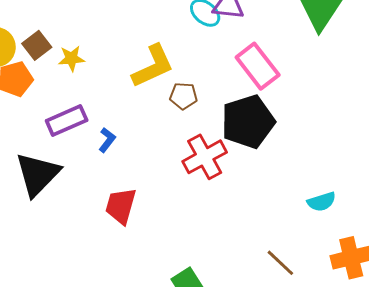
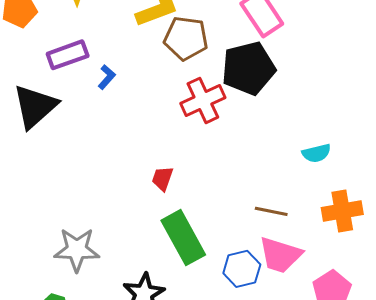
brown pentagon: (183, 96) -> (186, 38), size x1.6
red trapezoid: (121, 206) -> (162, 178), moved, size x0.7
brown line: (280, 263) -> (271, 211), turned -36

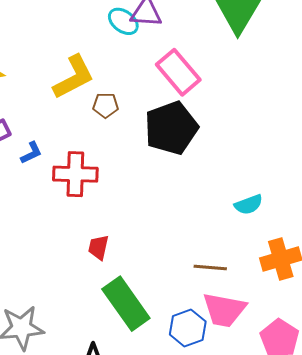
brown pentagon: (186, 38) -> (106, 105), size x0.6
blue L-shape: (107, 77) -> (31, 153), turned 30
red cross: (203, 100) -> (75, 174), moved, turned 33

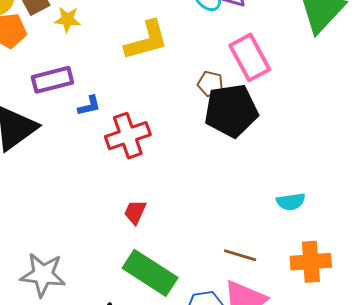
brown pentagon: (106, 105) -> (210, 84), moved
red cross: (75, 174) -> (128, 136), turned -33
green rectangle: (126, 304) -> (150, 273), turned -34

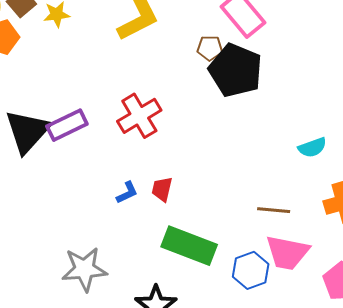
purple rectangle: (52, 80) -> (67, 125), moved
blue L-shape: (89, 106) -> (127, 193), moved
black pentagon: (231, 111) -> (235, 70), turned -30

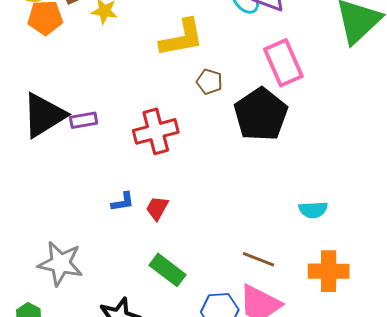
brown pentagon: (210, 48) -> (209, 82), moved
purple rectangle: (67, 125) -> (84, 120), size x0.7
green rectangle: (189, 246) -> (167, 270), size x0.7

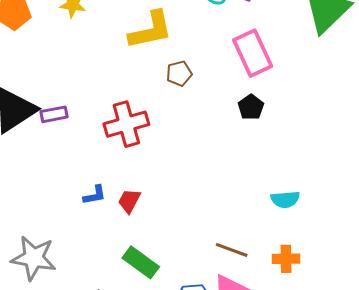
brown pentagon: (209, 82) -> (179, 73), turned -30
black pentagon: (261, 114) -> (251, 107), moved, size x0.5
orange cross: (329, 271) -> (286, 259), moved, size x0.7

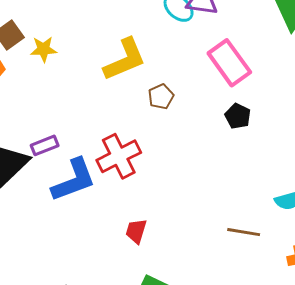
purple rectangle: (54, 114) -> (45, 145), moved
blue L-shape: (95, 195) -> (74, 180), moved, size x2.0
brown line: (232, 250) -> (244, 232), moved

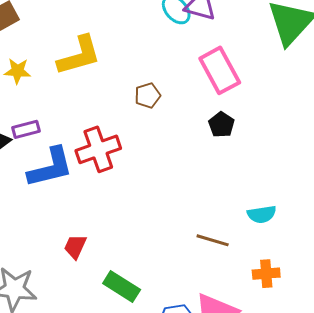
yellow star: (44, 49) -> (17, 71), moved
yellow L-shape: (125, 59) -> (79, 56), moved
red trapezoid: (136, 231) -> (75, 247), moved

